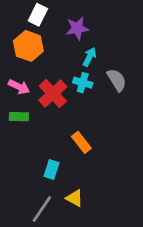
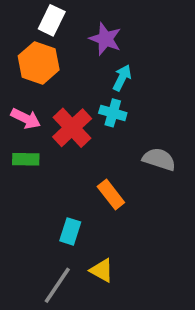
purple star: (77, 28) -> (105, 39), turned 30
gray semicircle: (117, 80) -> (159, 159), moved, turned -40

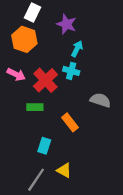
green rectangle: (26, 159) -> (35, 107), moved

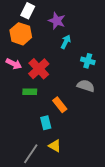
cyan cross: (71, 71) -> (88, 61), moved
cyan rectangle: (44, 146) -> (46, 123), moved, turned -32

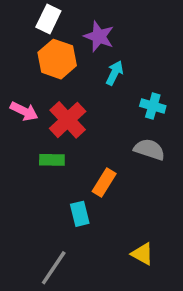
orange hexagon: (21, 34) -> (57, 59), moved
orange rectangle: (60, 105) -> (104, 183), turned 70
yellow triangle: (55, 146) -> (142, 254), moved

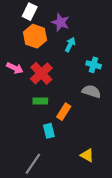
green rectangle: (52, 160) -> (40, 101), moved

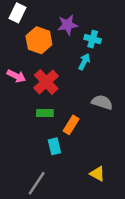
white rectangle: (30, 12) -> (18, 13), moved
purple star: (61, 22) -> (68, 25), turned -30
cyan arrow: (70, 45) -> (84, 62), moved
cyan cross: (94, 65) -> (93, 39), moved

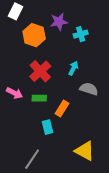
cyan cross: (93, 39) -> (81, 34), turned -32
cyan arrow: (84, 62) -> (73, 68), moved
pink arrow: (16, 76) -> (14, 93), moved
yellow triangle: (97, 174) -> (85, 151), size x1.5

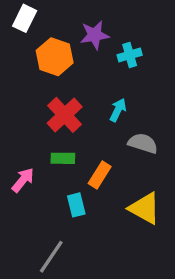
pink arrow: (14, 93) -> (23, 180), moved, turned -77
yellow triangle: (85, 151) -> (145, 208), moved

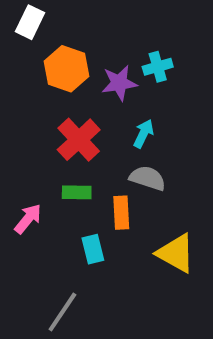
purple star: (95, 35) -> (119, 83), moved
gray semicircle: (143, 143) -> (148, 178), moved
orange rectangle: (100, 175) -> (121, 213), turned -35

